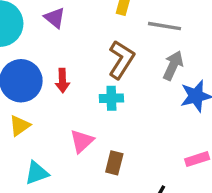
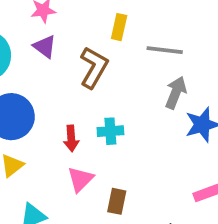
brown L-shape: (121, 60) -> (94, 67), moved
red arrow: (62, 81) -> (71, 138), moved

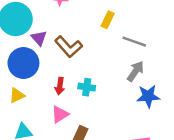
purple triangle: (45, 47) -> (39, 38), moved
brown L-shape: (94, 67) -> (69, 47), moved, turned 96

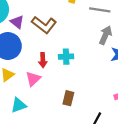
pink triangle: (60, 114) -> (33, 79), moved

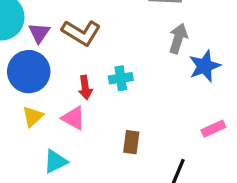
purple triangle: (17, 22) -> (39, 33), turned 32
pink triangle: (33, 79) -> (73, 118), turned -42

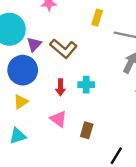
pink triangle: (73, 118) -> (58, 119), moved
cyan triangle: (55, 161) -> (18, 136), moved

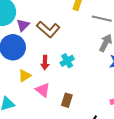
cyan cross: (86, 85) -> (67, 61), turned -32
yellow triangle: (21, 102) -> (25, 76), moved

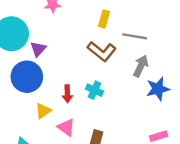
brown L-shape: (48, 29) -> (102, 51), moved
cyan cross: (67, 61) -> (95, 90), turned -32

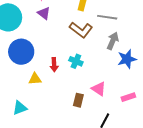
purple triangle: (38, 49) -> (44, 13), moved, turned -32
yellow triangle: (43, 111) -> (35, 79), turned 32
pink triangle: (66, 127) -> (99, 89), moved

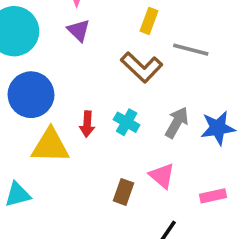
gray arrow: (113, 41) -> (177, 123), moved
yellow triangle: (35, 79) -> (50, 146), size x1.6

